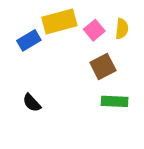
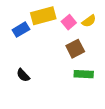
yellow semicircle: (122, 29) -> (89, 21), turned 48

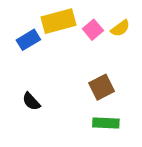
brown square: (75, 49) -> (102, 87), moved
green rectangle: (84, 74) -> (106, 123), moved

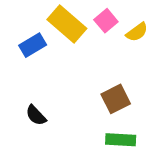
yellow rectangle: (59, 21) -> (67, 24), turned 56
pink square: (93, 30) -> (106, 21), moved

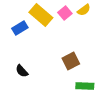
yellow semicircle: (137, 32) -> (84, 10), moved
green rectangle: (121, 140) -> (85, 86), moved

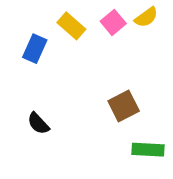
yellow rectangle: (41, 15) -> (71, 26), size x0.7
blue rectangle: (20, 28) -> (35, 49), turned -35

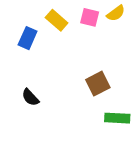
pink square: (113, 22) -> (90, 17), turned -36

